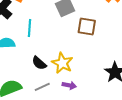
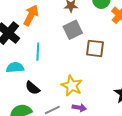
black semicircle: (39, 63) -> (33, 88), moved

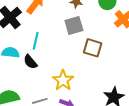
black semicircle: (33, 88) -> (30, 62), moved

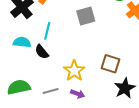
brown square: (93, 48) -> (110, 64), moved

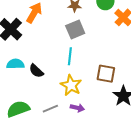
cyan line: (47, 31) -> (70, 56), moved

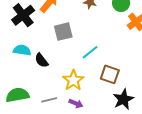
gray square: (75, 30) -> (63, 32), moved
cyan line: (70, 56) -> (90, 52), moved, turned 36

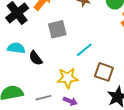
yellow star: (73, 80) -> (68, 78), turned 30

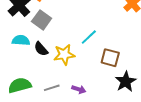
gray square: (57, 29) -> (42, 20), moved, turned -36
yellow star: (68, 78) -> (64, 55), moved

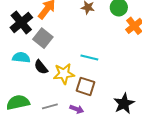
cyan line: (89, 37) -> (89, 58), turned 54
brown square: (110, 58) -> (85, 86), moved

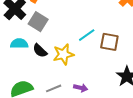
cyan line: (89, 58) -> (87, 35), turned -42
brown square: (85, 86) -> (109, 42), moved

